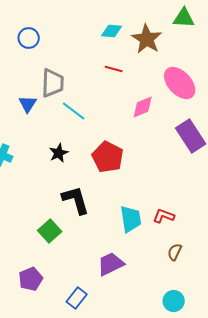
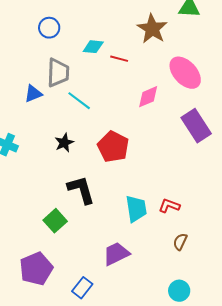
cyan diamond: (112, 31) -> (93, 47), moved
blue circle: (29, 38) -> (49, 28), moved
blue triangle: (28, 104) -> (33, 94), turned 36
purple pentagon: (31, 279) -> (36, 269), size x1.4

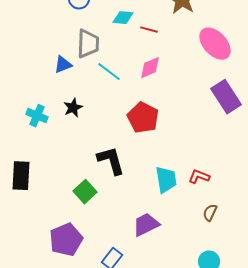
pink diamond: (148, 97) -> (150, 68), moved
black star: (64, 143) -> (73, 108), moved

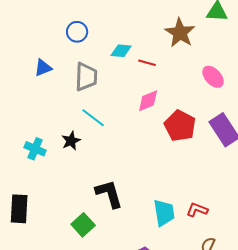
pink ellipse: (215, 44) -> (213, 77), size x0.7
blue triangle: (63, 65) -> (43, 68), moved
cyan line: (109, 72) -> (93, 118), moved
red pentagon: (143, 118) -> (180, 126), moved

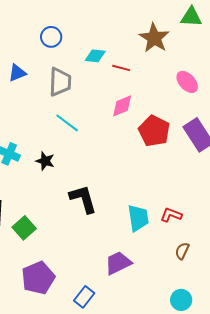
black star: (71, 141) -> (45, 161), moved, turned -30
green square: (83, 225) -> (24, 228), moved

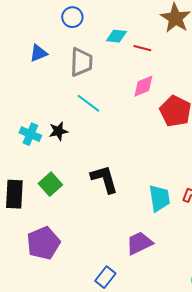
black star: (45, 161) -> (58, 131), moved, turned -30
green square: (24, 228) -> (50, 184), moved
purple pentagon: (38, 278) -> (43, 243), moved

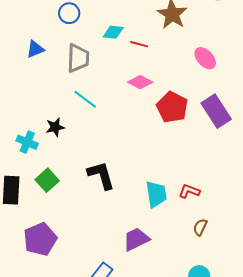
pink diamond: (143, 86) -> (140, 82), turned 50
cyan cross: (30, 134) -> (27, 142), moved

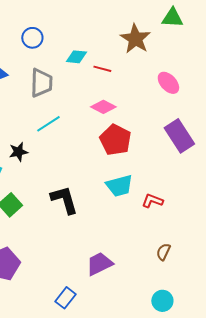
cyan line: (85, 99) -> (48, 124), turned -70
red pentagon: (172, 107) -> (115, 140), moved
red L-shape: (189, 191) -> (152, 201), moved
cyan trapezoid: (156, 194) -> (119, 186), moved, turned 84

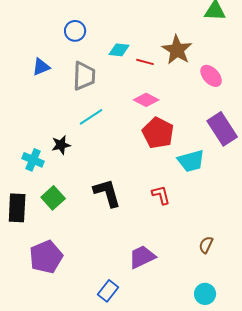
brown star: (135, 39) -> (177, 50), moved
cyan trapezoid: (119, 186) -> (191, 161), moved
red L-shape: (152, 201) -> (161, 195), moved, turned 55

